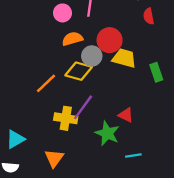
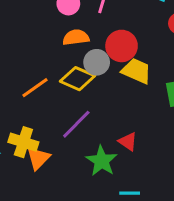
yellow cross: (66, 118) -> (23, 142), moved
orange triangle: (54, 158) -> (38, 158), moved

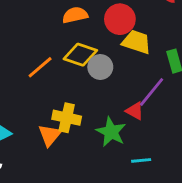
gray circle: (97, 62) -> (100, 67), moved
purple line: (76, 124) -> (152, 92), moved
yellow cross: (23, 142) -> (67, 118), moved

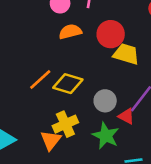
yellow diamond: (80, 55) -> (68, 84), moved
gray circle: (100, 67) -> (105, 101), moved
yellow cross: (67, 118) -> (65, 124), turned -35

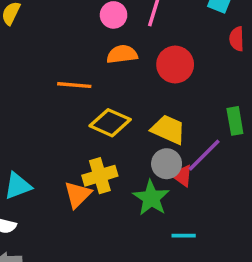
yellow trapezoid: (126, 54) -> (168, 130), moved
orange line: (40, 79) -> (74, 85), moved, turned 40
gray circle: (105, 101) -> (167, 164), moved

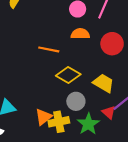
gray circle: (167, 164) -> (76, 101), moved
yellow cross: (100, 176) -> (59, 122), moved

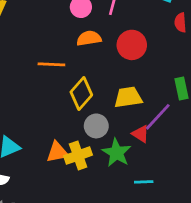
yellow diamond: (68, 75) -> (81, 94), turned -70
yellow trapezoid: (103, 83) -> (128, 97), turned -30
orange triangle: (43, 117) -> (57, 152), turned 36

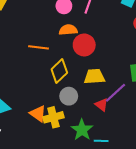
red circle: (132, 45) -> (84, 45), moved
orange triangle: (57, 152) -> (38, 114), turned 42
green star: (116, 153) -> (82, 130), moved

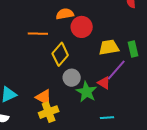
yellow trapezoid: (94, 76) -> (109, 47), moved
yellow cross: (53, 117) -> (49, 112), moved
green star: (82, 130) -> (86, 92), moved

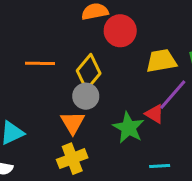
orange line: (38, 34) -> (40, 63), moved
gray circle: (72, 78) -> (86, 96), moved
orange triangle: (44, 97) -> (73, 123), moved, turned 30

